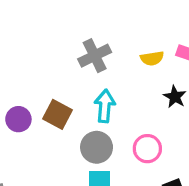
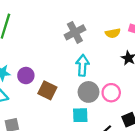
brown square: (58, 114) -> (47, 90), moved
gray circle: (97, 147) -> (88, 92), moved

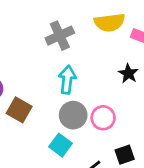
yellow semicircle: (113, 33) -> (109, 22), moved, size x1.5
cyan square: (80, 115) -> (61, 145), turned 35

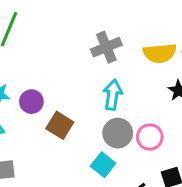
yellow semicircle: (109, 22) -> (160, 53), moved

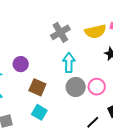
purple circle: (31, 102) -> (21, 64), moved
cyan square: (103, 165) -> (39, 112), moved

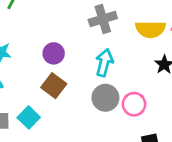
purple circle: (21, 64) -> (54, 53), moved
cyan square: (39, 112) -> (29, 117), moved

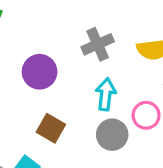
purple circle: (54, 53) -> (40, 72), moved, size x1.4
pink circle: (134, 104) -> (146, 115), moved

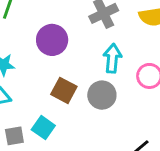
gray circle: (112, 135) -> (102, 95), moved

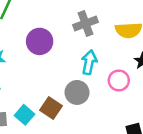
brown square: (64, 90) -> (51, 108), moved

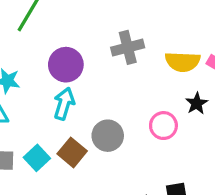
cyan arrow: (89, 62) -> (64, 104), moved

